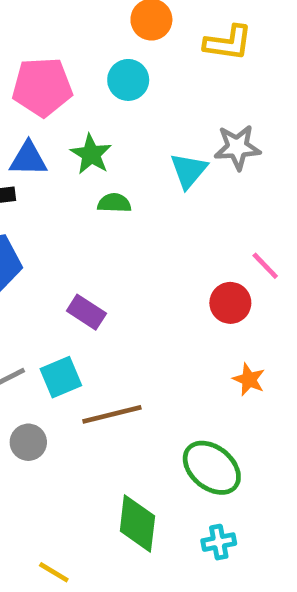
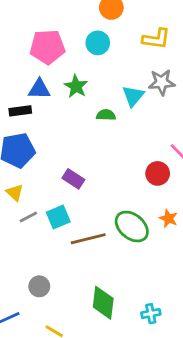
yellow L-shape: (228, 43) -> (156, 39), moved
green semicircle: (114, 203) -> (106, 115), moved
gray circle: (28, 442) -> (39, 286), moved
green ellipse: (212, 468) -> (132, 226), moved

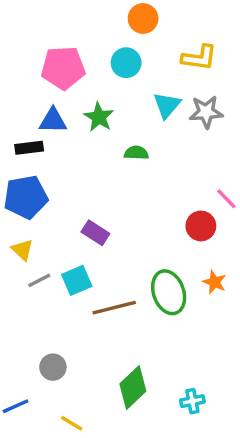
cyan triangle: (133, 96) -> (167, 105), moved
green ellipse: (132, 226) -> (169, 292), turned 32
green diamond: (103, 303) -> (133, 388), turned 40

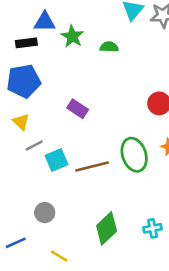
green star: (99, 117) -> (72, 36), moved
cyan square: (77, 280) -> (57, 160), moved
cyan cross: (192, 401) -> (153, 228), moved

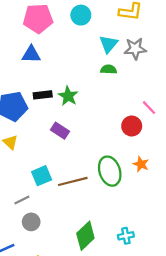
green star: (72, 36) -> (68, 96), moved
black rectangle: (26, 43) -> (43, 95), moved
green semicircle: (109, 47) -> (109, 69), moved
gray line: (34, 146) -> (22, 200), moved

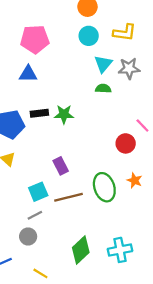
cyan circle: (81, 15) -> (89, 36), moved
green star: (68, 96) -> (64, 114), turned -30
purple rectangle: (60, 131) -> (61, 166), moved, turned 30
gray line: (22, 200) -> (35, 215), moved
cyan cross: (126, 236) -> (120, 250), size x1.5

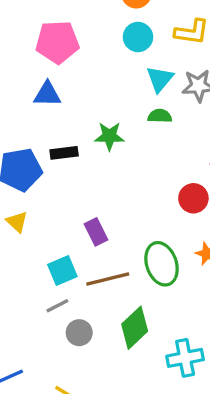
green star: (64, 114) -> (109, 136), moved
gray circle: (28, 236) -> (79, 333), moved
green diamond: (81, 250) -> (135, 328), moved

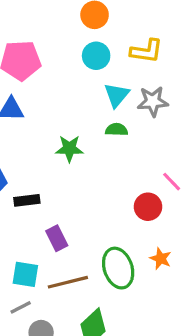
black rectangle: (64, 153) -> (27, 200), moved
cyan square: (62, 271) -> (25, 274), turned 32

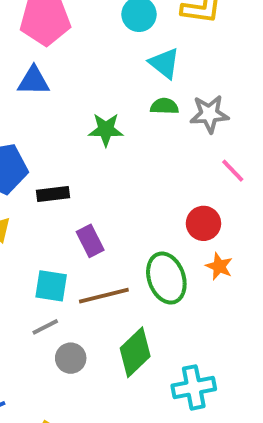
cyan triangle: (117, 95) -> (164, 63), turned -32
gray star: (153, 101) -> (209, 114), moved
red circle: (148, 207) -> (203, 223), moved

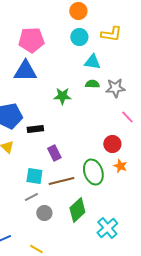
cyan triangle: (164, 63) -> (92, 62), turned -30
blue triangle: (34, 81) -> (25, 71), size x1.4
cyan cross: (194, 387) -> (107, 228), turned -30

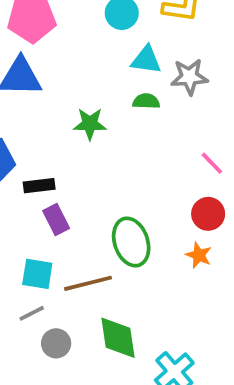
gray star: (115, 88) -> (189, 77), moved
red circle: (112, 144) -> (208, 214), moved
purple rectangle: (54, 153) -> (56, 219), moved
green ellipse: (93, 172) -> (131, 242), moved
green diamond: (77, 210) -> (118, 338), turned -55

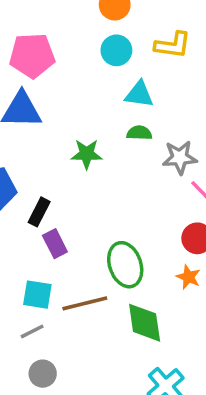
gray star: (189, 77) -> (180, 157), moved
black rectangle: (39, 186) -> (39, 212), turned -56
green diamond: (118, 338) -> (145, 323), moved
gray circle: (56, 343) -> (43, 374), moved

